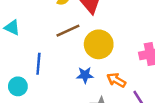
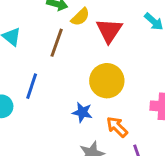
brown line: (68, 31) -> (57, 43), moved, turned -60

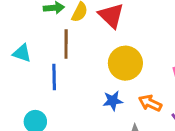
blue line: (32, 86) -> (54, 77), moved

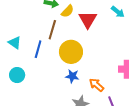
cyan triangle: (22, 53) -> (15, 43), moved
yellow circle: (125, 63) -> (71, 52), moved

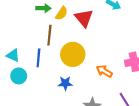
cyan circle: (17, 75) -> (19, 76), moved
blue star: (72, 76) -> (65, 83), moved
orange arrow: (96, 85) -> (104, 71), moved

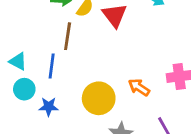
yellow circle: (73, 54) -> (99, 98), moved
blue star: (65, 83) -> (49, 107), moved

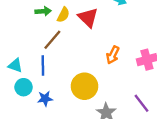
brown line: (68, 36) -> (52, 40), turned 40
orange arrow: (139, 87) -> (113, 55), moved, turned -90

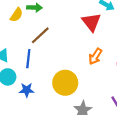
yellow semicircle: (63, 15) -> (16, 15), moved
red triangle: (88, 18) -> (91, 22), moved

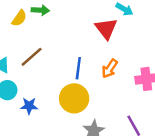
brown line: (40, 35) -> (32, 57), moved
blue line: (28, 59) -> (78, 68), moved

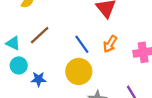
blue line: (78, 68) -> (82, 44), turned -42

